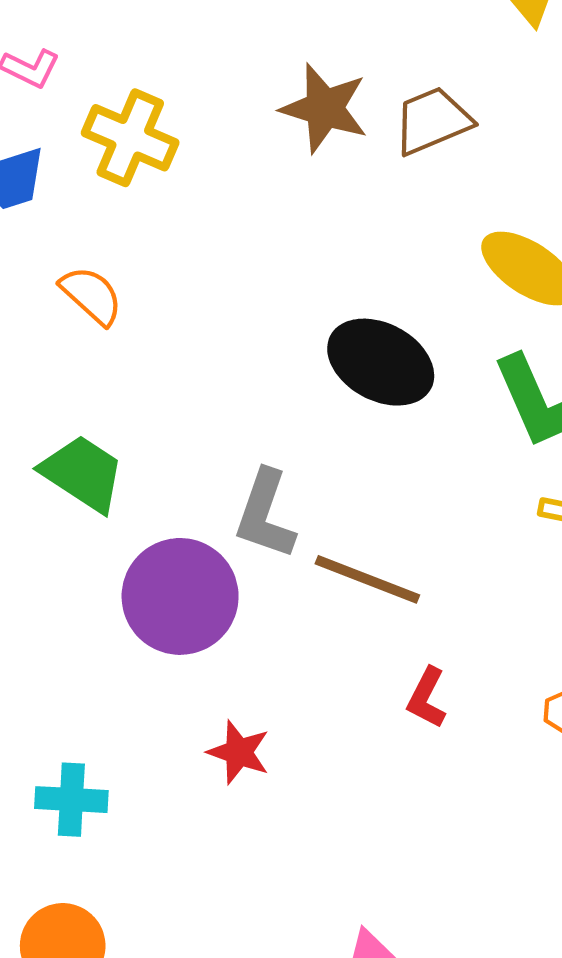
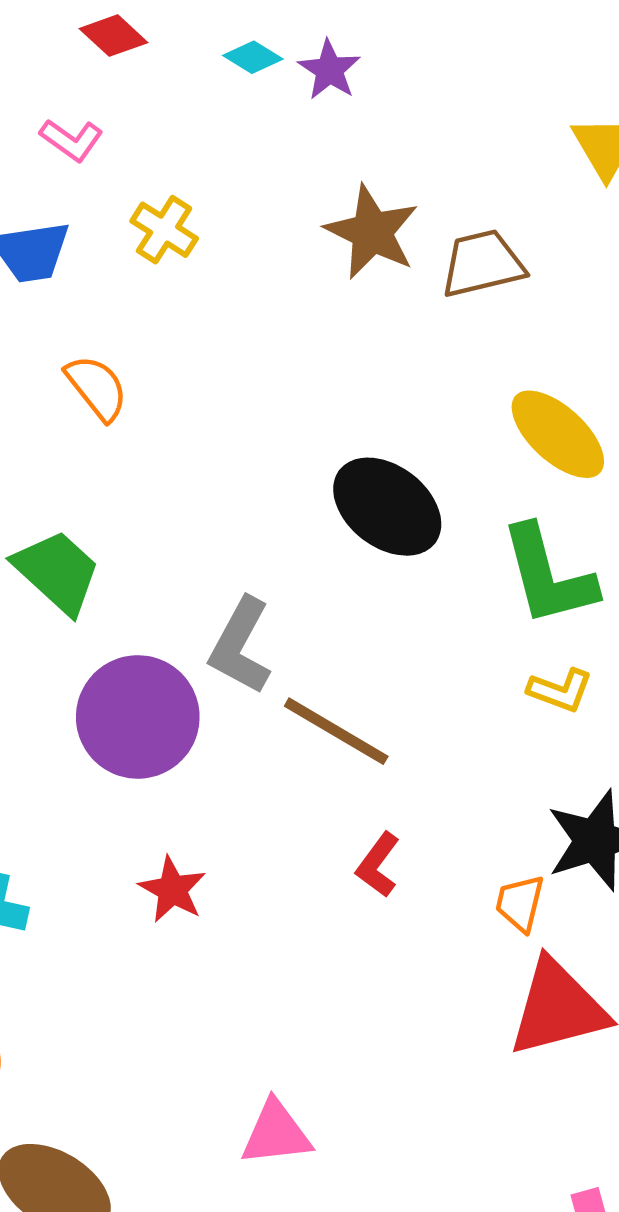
yellow cross: (130, 138) -> (164, 230), size x0.7

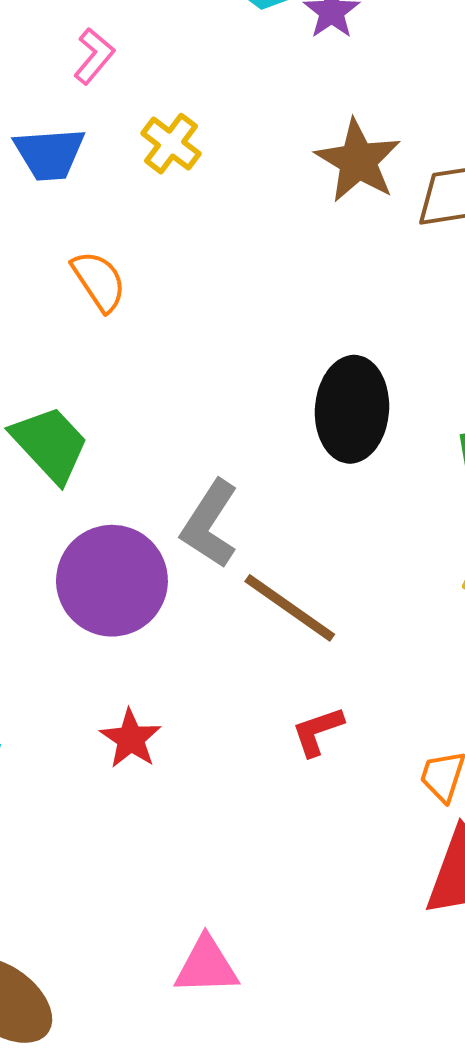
pink L-shape: (72, 140) -> (94, 56), turned -90
black ellipse: (387, 507) -> (352, 409), turned 52
red L-shape: (378, 865) -> (318, 731), turned 30

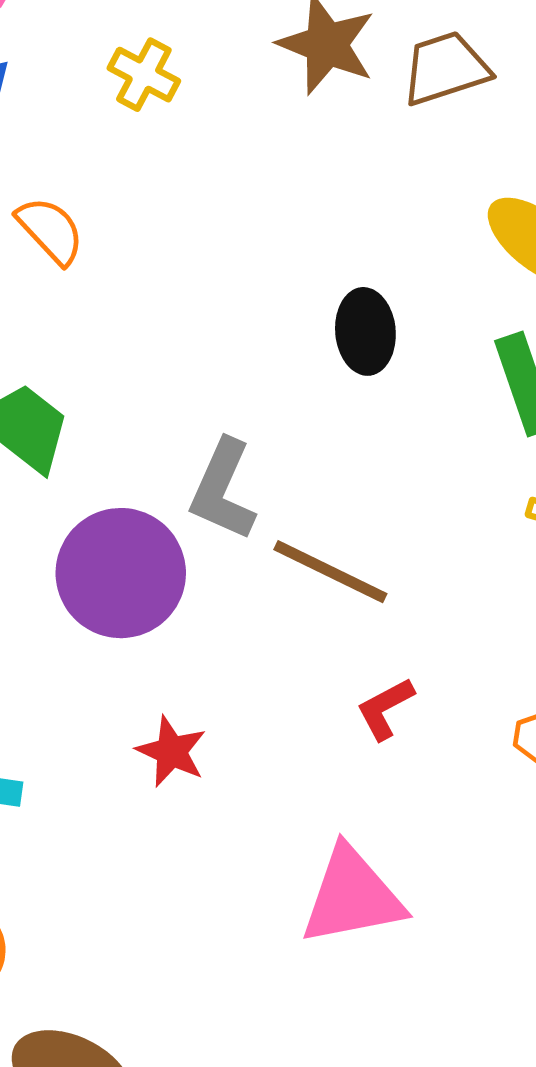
yellow cross: (171, 144) -> (144, 75), moved
black ellipse: (352, 409) -> (365, 331), size x0.7
pink triangle: (206, 966) -> (352, 896), moved, size x1.4

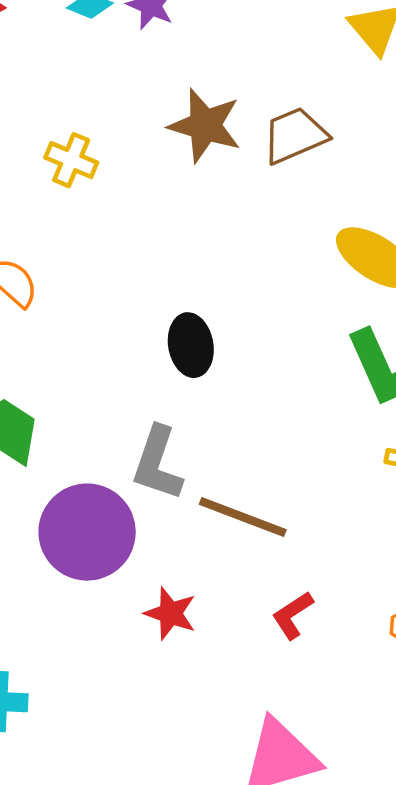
black ellipse: (365, 331) -> (191, 345), moved
red star: (171, 752) -> (170, 613), moved

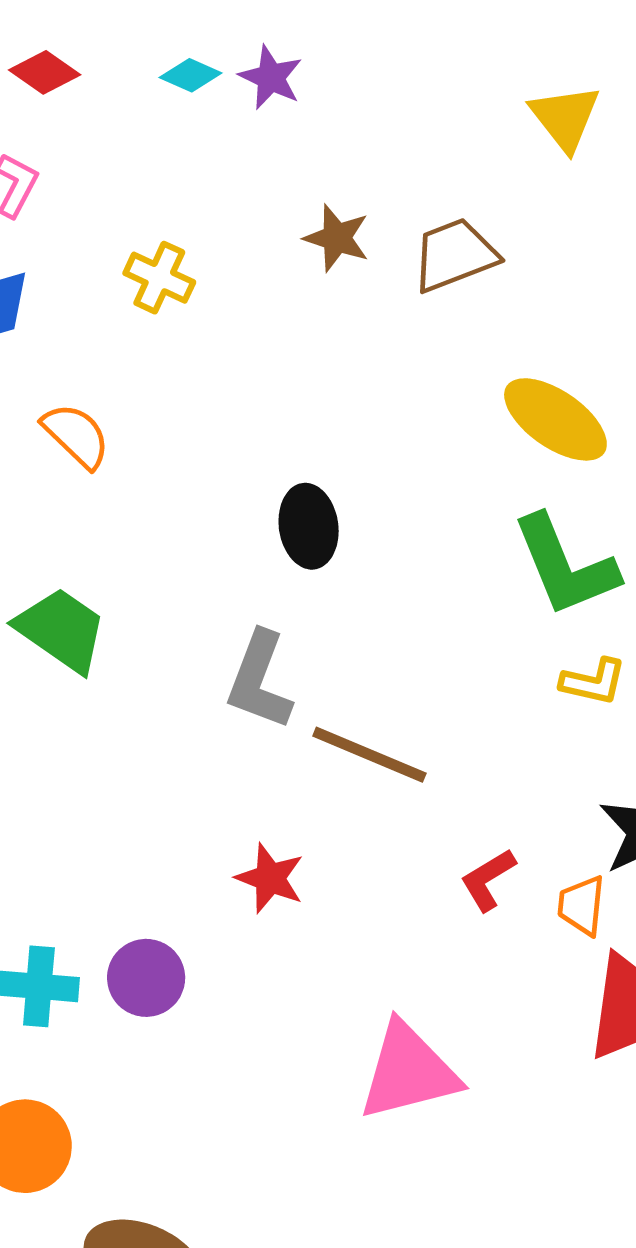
brown star: (205, 126) -> (337, 238), size x0.7
purple circle: (87, 532) -> (146, 978), moved, size x0.6
red L-shape: (293, 615) -> (488, 880), moved

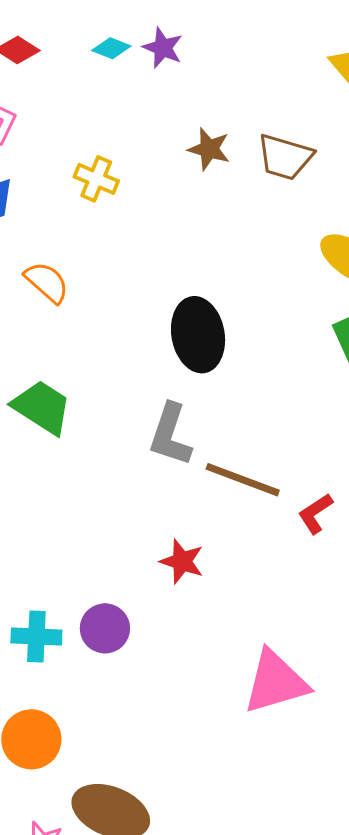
brown trapezoid: (455, 255) -> (285, 157), turned -140
black ellipse: (309, 526) -> (198, 335), size x1.4
red L-shape: (488, 880) -> (315, 513), moved

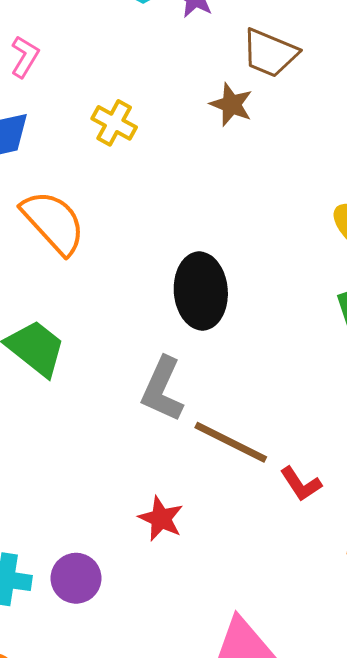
brown trapezoid: (285, 157) -> (270, 53), moved
orange semicircle: (47, 282) -> (53, 222), size x1.5
red L-shape: (315, 513) -> (301, 484), turned -96

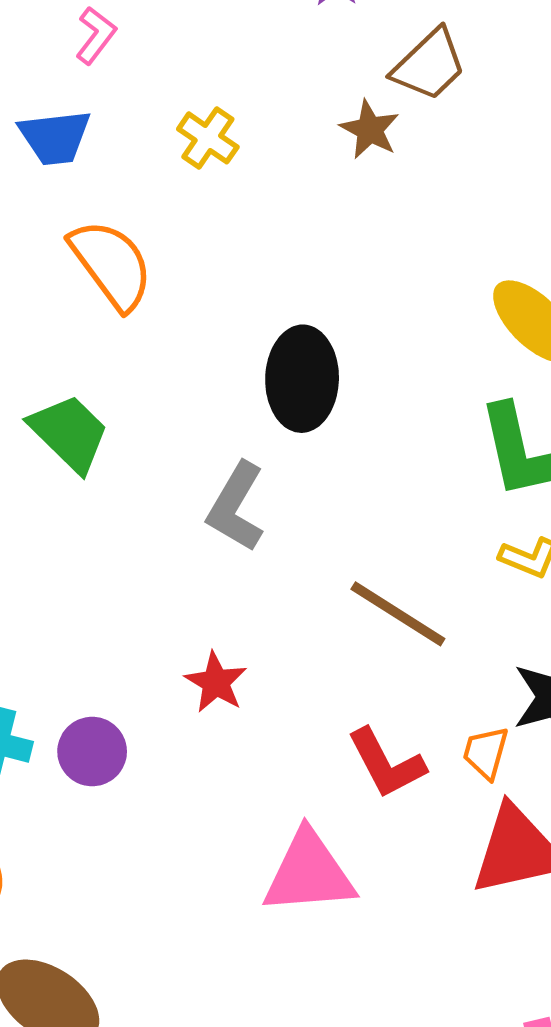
brown trapezoid: (270, 53) -> (429, 65), turned -72
brown line: (231, 442) -> (398, 614), moved
red L-shape: (301, 484) -> (386, 763), moved, size x1.4

